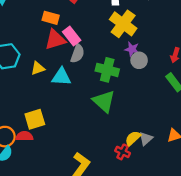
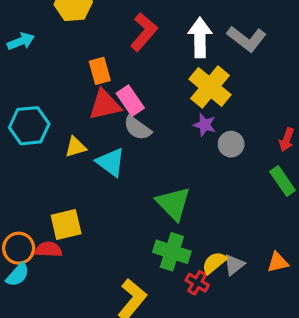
orange rectangle: (51, 18) -> (100, 71), turned 56
purple star: (132, 49) -> (205, 125), moved
gray semicircle: (77, 54) -> (137, 128), turned 102
green cross: (107, 70) -> (172, 252), moved
cyan triangle: (61, 77) -> (111, 162), turned 30

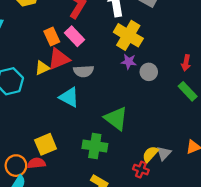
pink rectangle: (130, 101) -> (75, 36), moved
gray semicircle: (137, 128) -> (84, 71), turned -30
yellow triangle: (75, 147) -> (42, 68), moved
green cross: (172, 252) -> (95, 146), moved

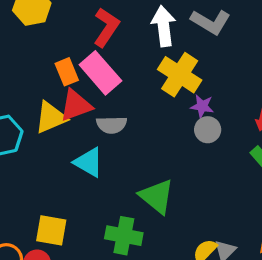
pink rectangle: (75, 36) -> (100, 73), size x1.4
purple star: (129, 62) -> (202, 106), moved
yellow triangle: (42, 68) -> (51, 118), size x1.5
yellow square: (46, 144) -> (51, 230), turned 30

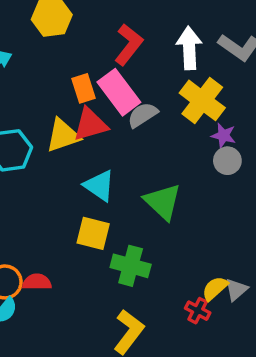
gray semicircle: (112, 125) -> (143, 115), moved, turned 144
green triangle: (157, 196) -> (163, 202), moved
yellow square: (51, 230) -> (93, 233), moved

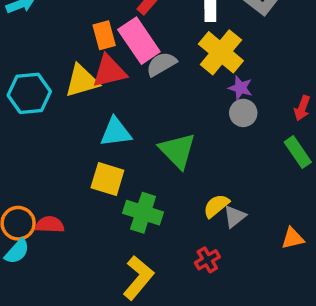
cyan triangle: (99, 186) -> (116, 132), turned -44
yellow semicircle: (215, 288) -> (216, 206), moved
gray triangle: (236, 290) -> (235, 217), moved
red cross: (198, 311) -> (207, 260), turned 30

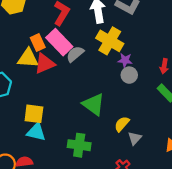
yellow triangle: (82, 81) -> (28, 58), moved, turned 30
cyan triangle: (116, 132) -> (36, 132), moved, turned 30
yellow square: (107, 179) -> (34, 114), moved
yellow semicircle: (216, 206) -> (122, 124), moved

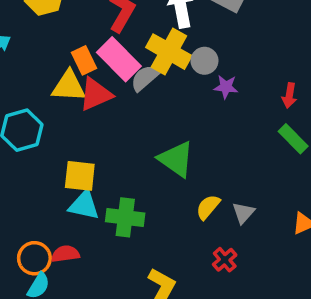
yellow cross: (110, 41) -> (169, 52), moved
gray circle: (129, 75) -> (204, 61), moved
yellow semicircle: (122, 124) -> (208, 207), moved
green cross: (79, 145) -> (125, 217), moved

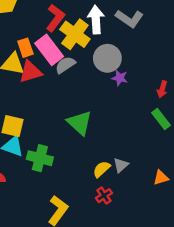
yellow cross: (169, 52) -> (75, 34), moved
gray circle: (204, 61) -> (107, 58), size x1.5
yellow semicircle: (208, 207) -> (102, 169), moved

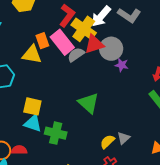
white arrow: (96, 20) -> (101, 16), turned -135
red triangle: (30, 72) -> (94, 44), moved

